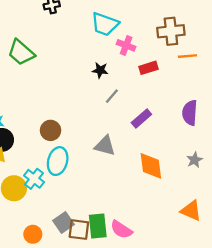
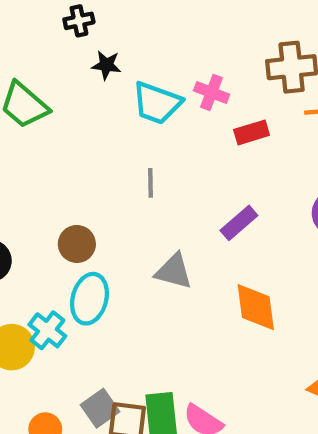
cyan trapezoid: (105, 24) -> (157, 103), moved
black star: (100, 70) -> (106, 65), moved
gray line: (112, 96) -> (151, 183), moved, turned -42

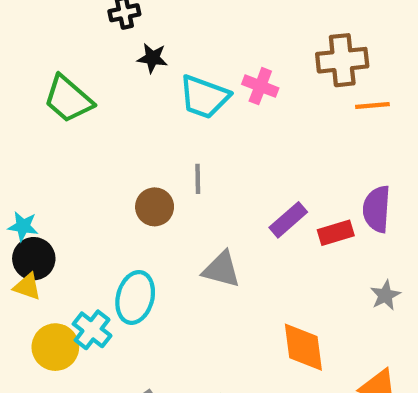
red rectangle: (252, 132) -> (336, 233), moved
brown circle: (77, 244) -> (155, 207), moved
orange diamond: (256, 307) -> (303, 347), moved

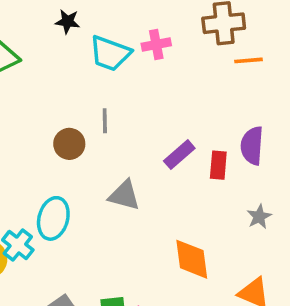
pink cross: (260, 86) -> (156, 45), turned -32
red rectangle: (336, 233) -> (218, 165), turned -68

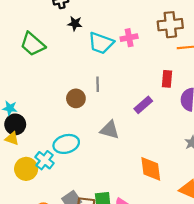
red rectangle: (218, 165) -> (167, 79), moved
cyan ellipse: (53, 218) -> (66, 144), turned 60

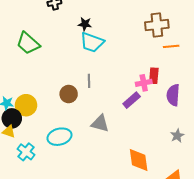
black star: (75, 24) -> (85, 24), moved
pink cross: (129, 38) -> (144, 83), moved
cyan cross: (45, 160) -> (26, 152), moved
yellow circle: (26, 169) -> (26, 105), moved

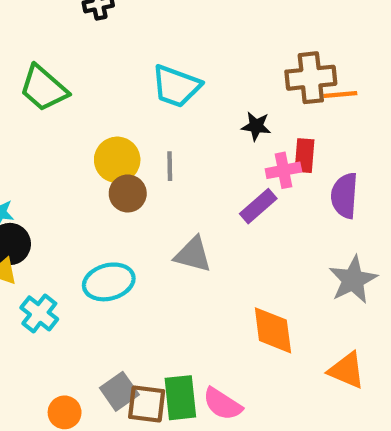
black star: (85, 24) -> (256, 126), moved
brown cross: (157, 25) -> (311, 78), moved
yellow circle: (26, 105) -> (117, 160), moved
gray star: (177, 136) -> (353, 280), size x1.6

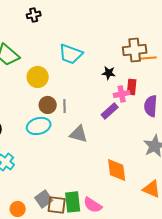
yellow circle: (117, 160) -> (38, 77), moved
gray line: (170, 166) -> (65, 106), moved
cyan ellipse: (109, 282) -> (39, 126), moved

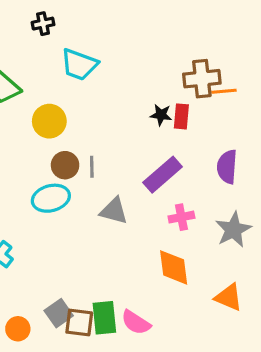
cyan trapezoid: (71, 54) -> (79, 64), moved
red rectangle: (132, 87) -> (181, 116), moved
pink cross: (122, 94) -> (181, 217), moved
purple rectangle: (110, 111) -> (163, 175), size x1.4

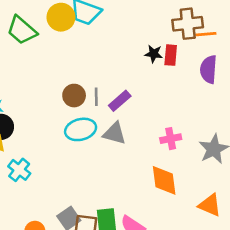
yellow circle: (49, 121) -> (61, 17), moved
purple semicircle: (227, 167) -> (209, 69), moved
purple rectangle: (163, 175) -> (120, 101), moved, size x0.7
cyan ellipse: (51, 198) -> (81, 129), moved

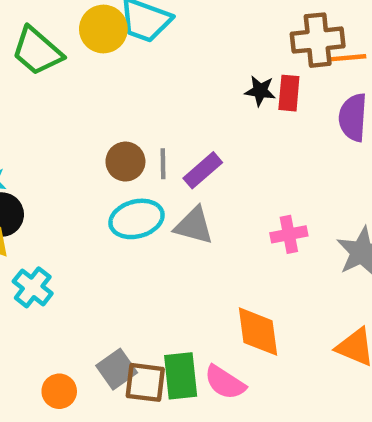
orange diamond: (164, 180) -> (258, 332), moved

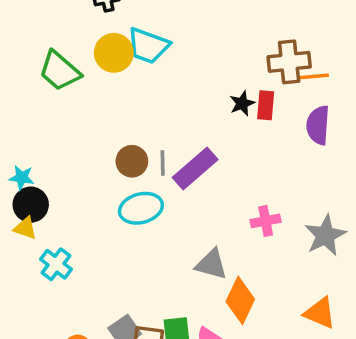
black star: (260, 91) -> (242, 103), turned -30
purple rectangle: (203, 170) -> (195, 168), size x1.4
gray triangle: (194, 226) -> (211, 264), moved
orange diamond: (258, 332) -> (240, 300), turned 33

